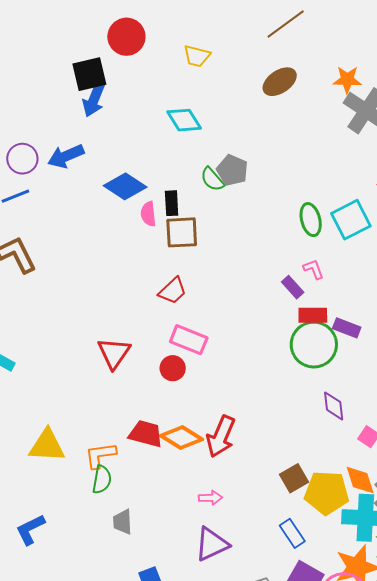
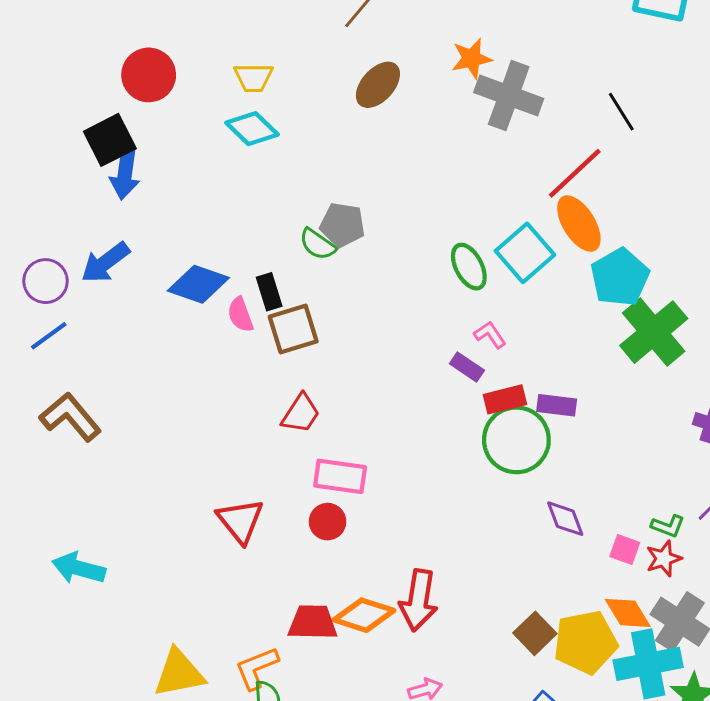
cyan diamond: (184, 120) -> (252, 129), moved

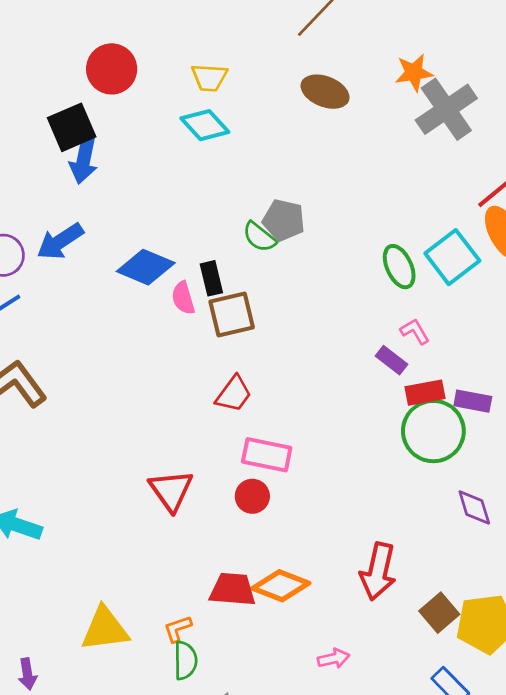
brown ellipse: (378, 85) -> (325, 92), turned 66
gray cross: (509, 95) -> (446, 109), turned 32
red arrow: (418, 600) -> (378, 572), moved
orange L-shape: (257, 668) -> (178, 629), size x0.7

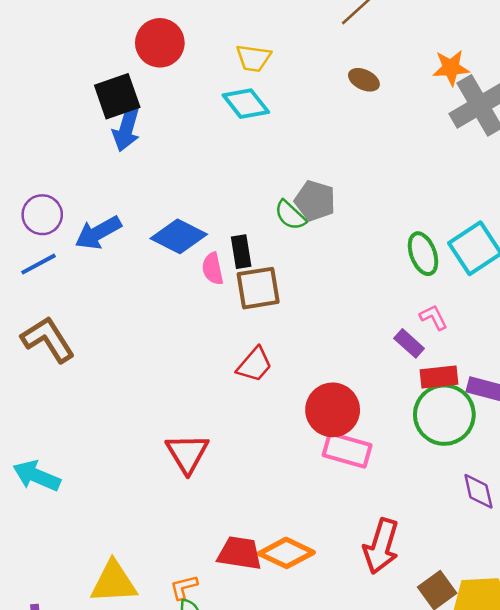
brown ellipse: (325, 92) -> (364, 80), size x0.7
blue arrow: (60, 241) -> (98, 233), moved
pink rectangle: (267, 455) -> (347, 450), moved
red circle: (252, 496) -> (333, 410), moved, size x1.6

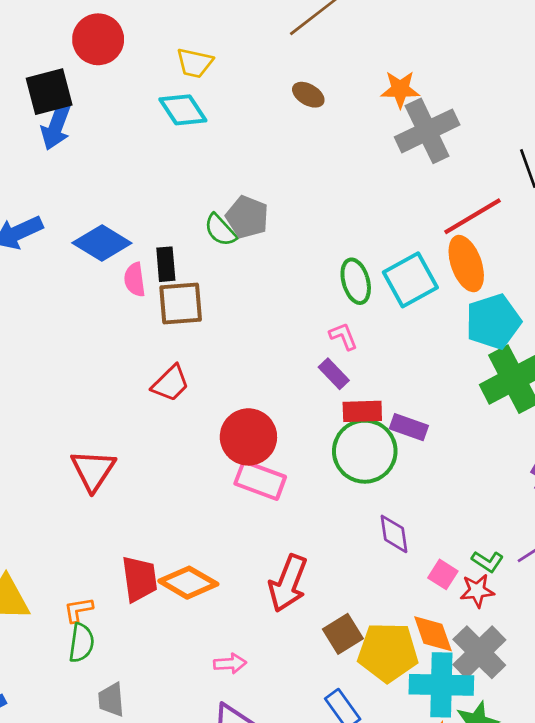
pink L-shape: (434, 317) -> (343, 336), moved
red trapezoid: (240, 553) -> (139, 579), turned 69

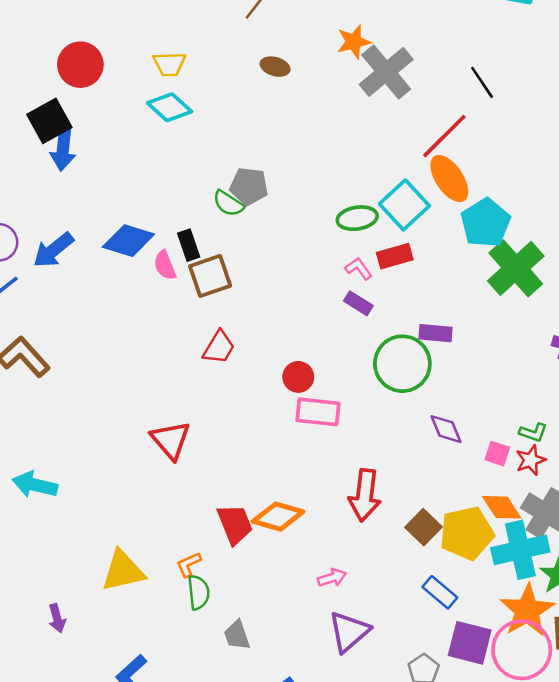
green ellipse: (356, 281) -> (357, 218), turned -69
red rectangle: (362, 411) -> (395, 256), moved
red circle: (248, 437) -> (298, 377), size x0.6

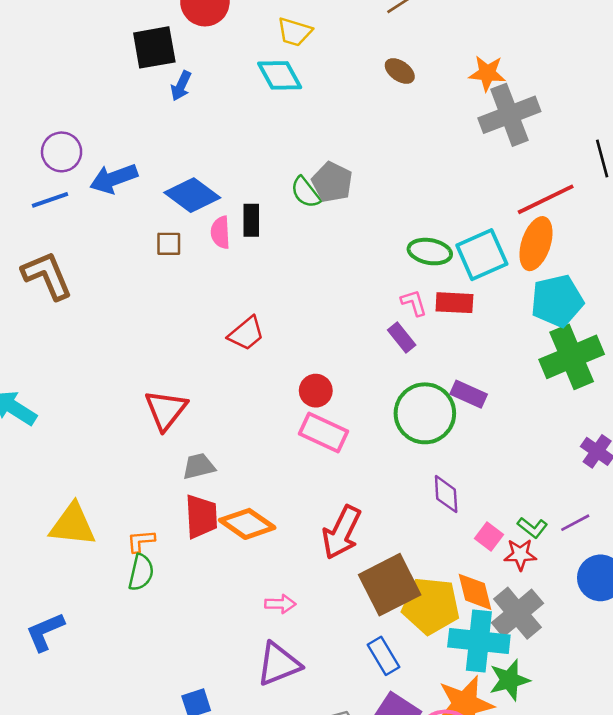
blue arrow: (63, 149) -> (181, 86), moved, size x0.7
orange ellipse: (449, 179) -> (536, 244), turned 33
brown square: (210, 276) -> (169, 244), moved, size x0.6
brown square: (423, 527) -> (390, 585), size x1.6
gray trapezoid: (237, 635) -> (199, 466), moved, turned 76

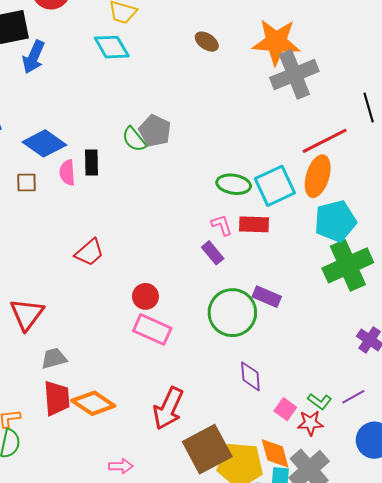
orange star: (487, 73) -> (276, 42), size x1.6
blue arrow: (181, 86) -> (34, 57), size x1.4

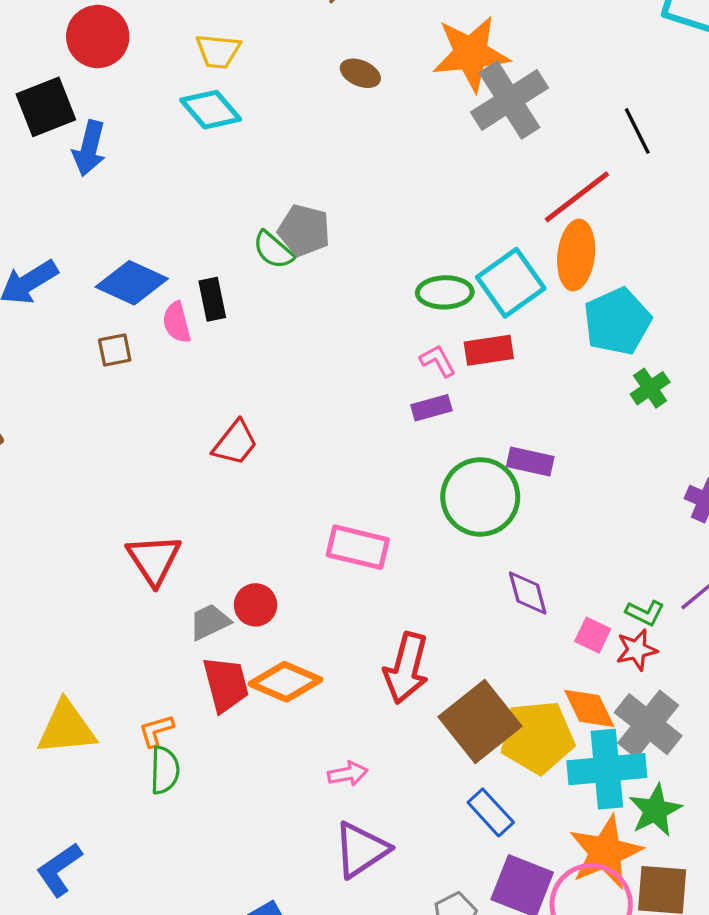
purple rectangle: (213, 253) -> (431, 408), turned -55
green cross: (348, 265) -> (650, 388), size x0.5
red circle: (145, 296) -> (256, 605), moved

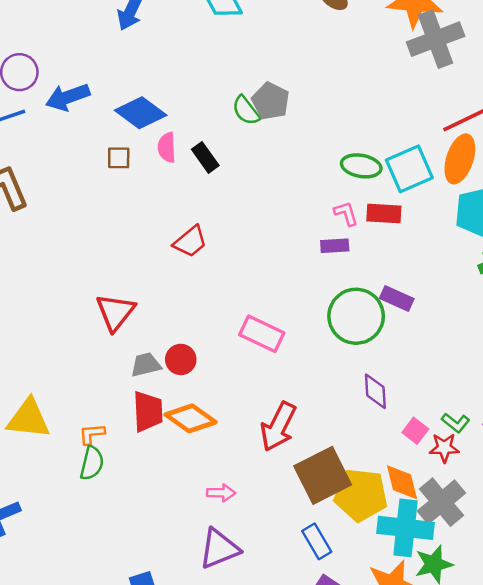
black rectangle: (212, 299) -> (205, 157), moved, turned -36

